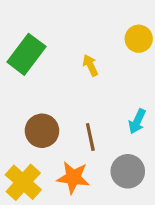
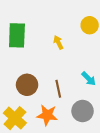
green rectangle: (26, 54) -> (17, 35), turned -35
cyan arrow: (137, 121) -> (89, 79), turned -70

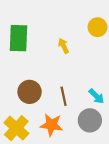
cyan arrow: (89, 79) -> (96, 96), moved

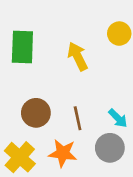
yellow arrow: (64, 46) -> (78, 56), size x1.5

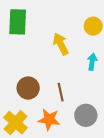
green rectangle: (22, 47) -> (18, 22), moved
cyan arrow: (118, 118) -> (92, 62), moved, turned -126

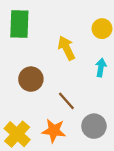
brown circle: (28, 88) -> (31, 79), moved
brown line: (61, 92) -> (66, 101), turned -30

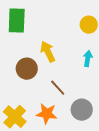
yellow arrow: (66, 48) -> (48, 52), moved

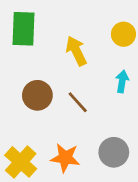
yellow arrow: (48, 52) -> (76, 51), moved
brown line: (58, 88) -> (78, 102), moved

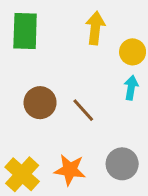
yellow circle: (123, 34) -> (133, 52), moved
yellow arrow: (76, 51) -> (95, 28), moved, turned 32

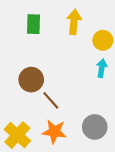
green rectangle: (25, 31) -> (34, 24), moved, size x0.7
brown line: (83, 110) -> (51, 100), moved

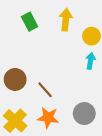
green rectangle: (34, 24) -> (30, 22), turned -30
brown circle: (31, 80) -> (15, 79), moved

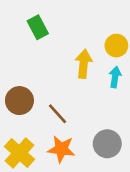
yellow arrow: (66, 20) -> (84, 64), moved

